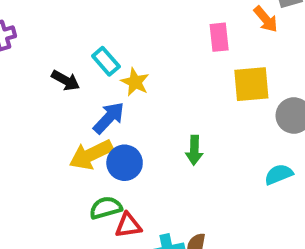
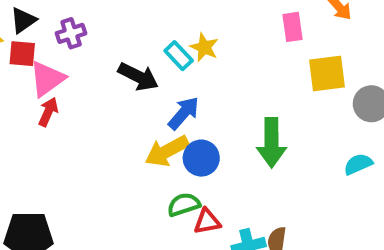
black arrow: (66, 80) -> (138, 77), size x1.4
yellow star: (135, 82) -> (204, 47), moved
green arrow: (194, 150) -> (272, 143), size x1.6

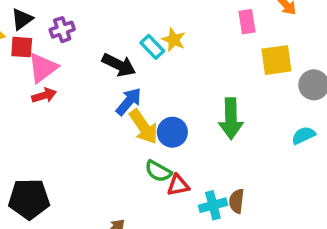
red arrow: (48, 112) -> (44, 95), turned 50
blue arrow: (184, 113) -> (129, 102), moved
yellow arrow: (167, 151) -> (144, 127), turned -96
green semicircle: (184, 205) -> (158, 171), turned -132

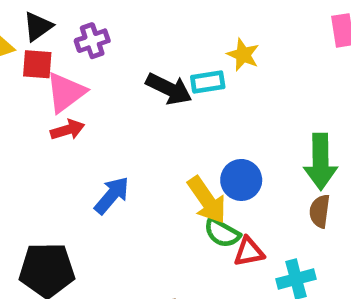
cyan rectangle: (152, 47) -> (208, 82), moved, turned -55
blue arrow: (129, 102) -> (112, 195), moved
yellow arrow: (144, 127) -> (207, 200), moved
brown semicircle: (237, 201) -> (320, 211), moved

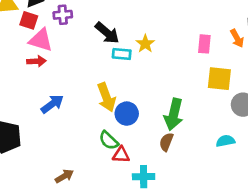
black arrow: (169, 89) -> (107, 33), moved
pink triangle: (66, 92) -> (41, 40), turned 40
yellow arrow: (207, 200) -> (106, 97), moved

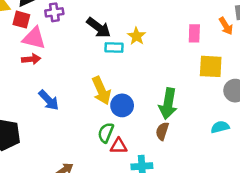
blue arrow: (52, 104) -> (49, 100), turned 85
green semicircle: (109, 140) -> (106, 133), turned 72

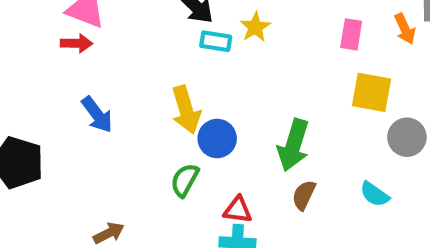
cyan semicircle: (220, 127) -> (374, 194), turned -138
brown semicircle: (162, 131) -> (304, 195), moved
red triangle: (119, 146) -> (238, 210), moved

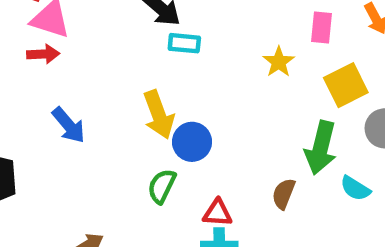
yellow star: (255, 27) -> (279, 62), moved
yellow square: (371, 92) -> (346, 85), turned -33
green arrow: (293, 145) -> (321, 148), moved

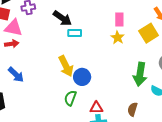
pink rectangle: (321, 27) -> (119, 19), moved
yellow square: (346, 85) -> (149, 33), moved
blue arrow: (69, 125) -> (16, 75), moved
brown semicircle: (284, 194) -> (132, 109), moved

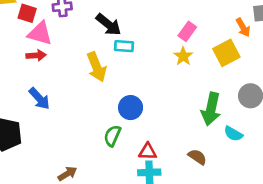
pink rectangle: (119, 19) -> (187, 31), turned 32
yellow arrow: (66, 66) -> (97, 67), moved
brown semicircle: (132, 109) -> (197, 157), turned 104

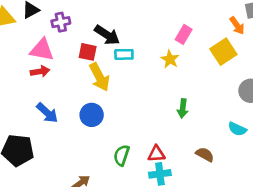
red square: (27, 13) -> (88, 52), moved
yellow star: (183, 56) -> (170, 59), moved
blue circle: (131, 108) -> (92, 115), moved
green arrow: (211, 109) -> (183, 108), moved, size x0.6
green semicircle: (112, 136) -> (121, 155), moved

